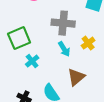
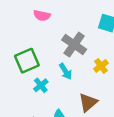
gray cross: (63, 23) -> (74, 45), turned 30
cyan arrow: (64, 49) -> (66, 71), moved

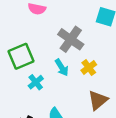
yellow cross: (101, 66) -> (89, 68), moved
brown triangle: (88, 102) -> (98, 100), moved

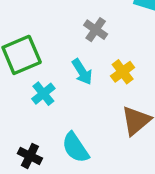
gray cross: (71, 39) -> (96, 30), size x0.6

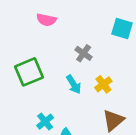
cyan cross: (43, 94) -> (45, 122), moved

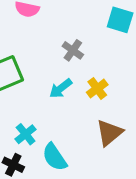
cyan arrow: (74, 84) -> (61, 88), turned 84

